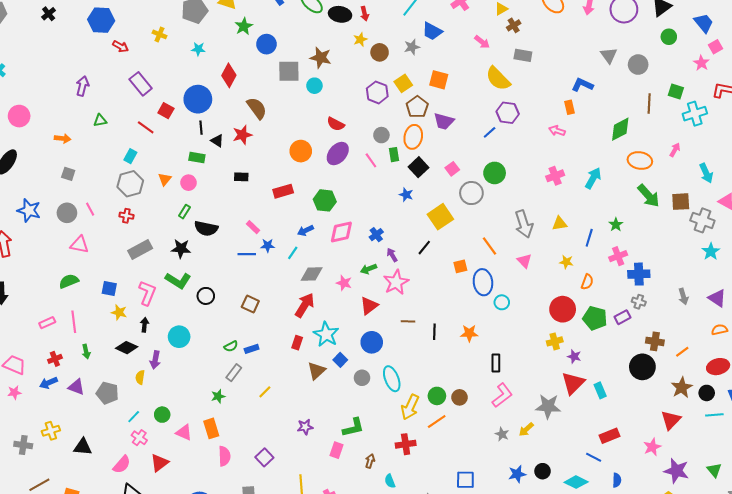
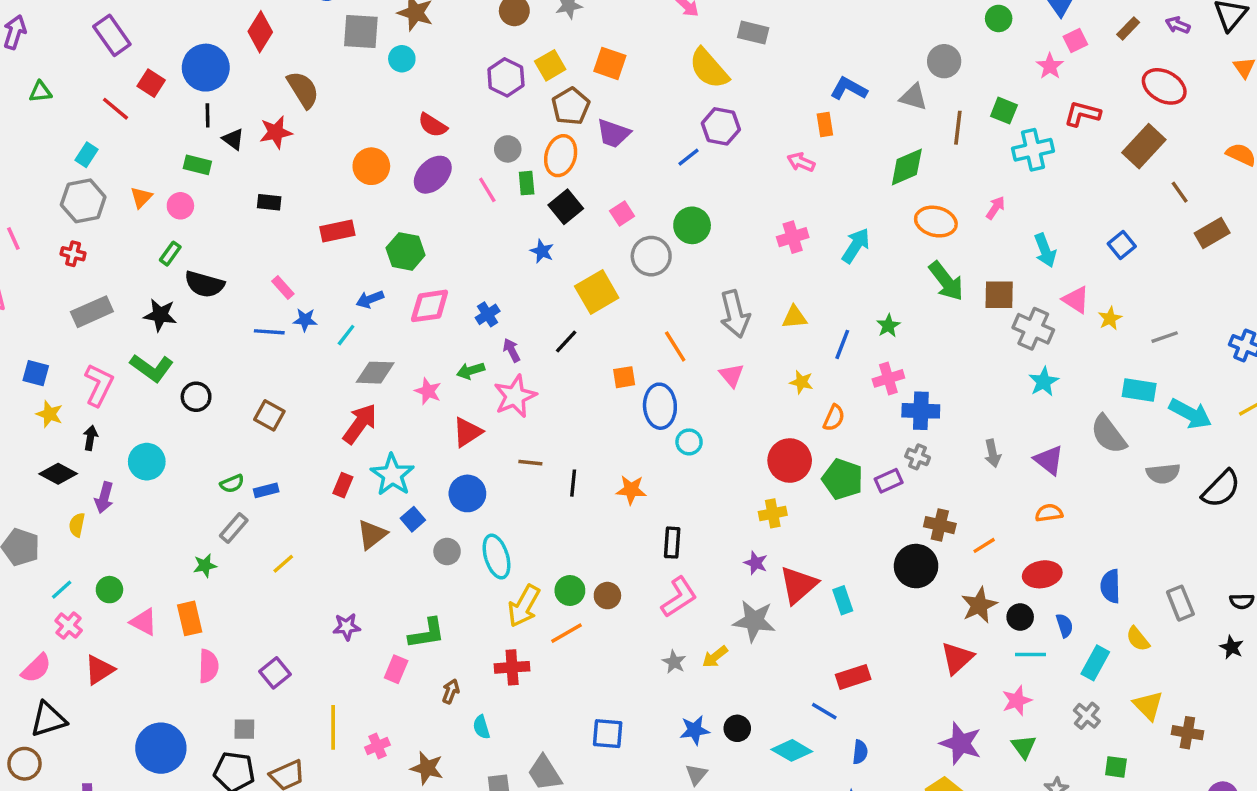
gray triangle: (609, 55) -> (913, 97), moved, turned -42
purple star: (574, 356) -> (756, 563), moved
pink star: (652, 447) -> (1017, 701), moved

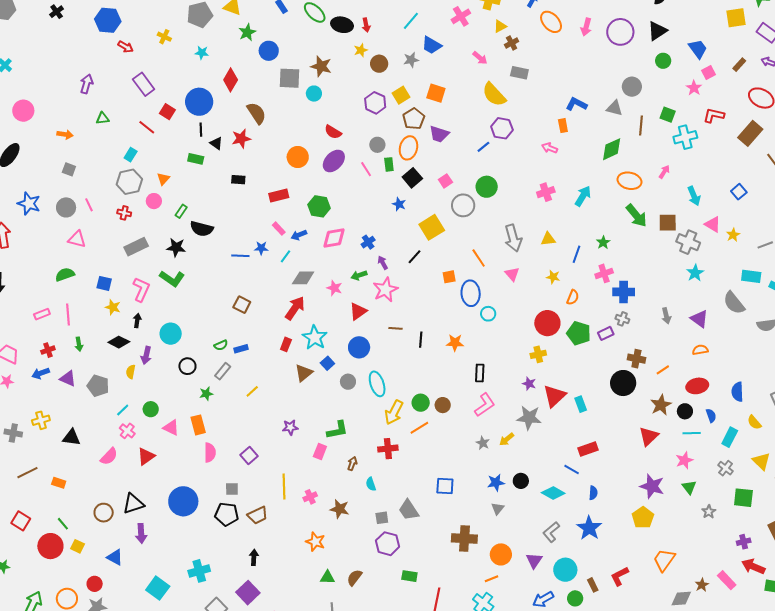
pink circle: (180, 206) -> (154, 201), moved
pink rectangle: (283, 287) -> (279, 229), moved
black circle: (196, 397) -> (187, 366), moved
black triangle: (48, 719) -> (133, 504), moved
green square: (1116, 767) -> (743, 498), size x1.5

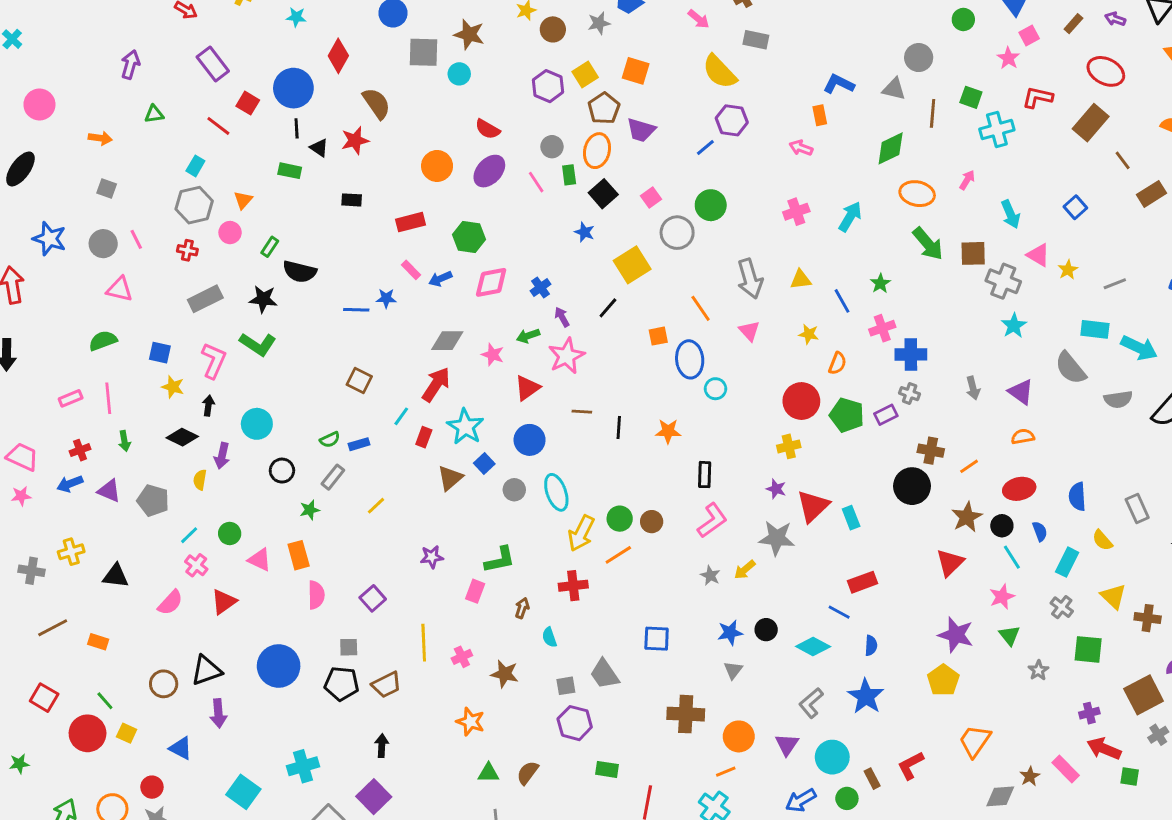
blue line: (577, 254) -> (842, 301), turned -48
cyan line: (285, 256) -> (401, 416), moved
cyan line: (692, 433) -> (1012, 557), turned 60

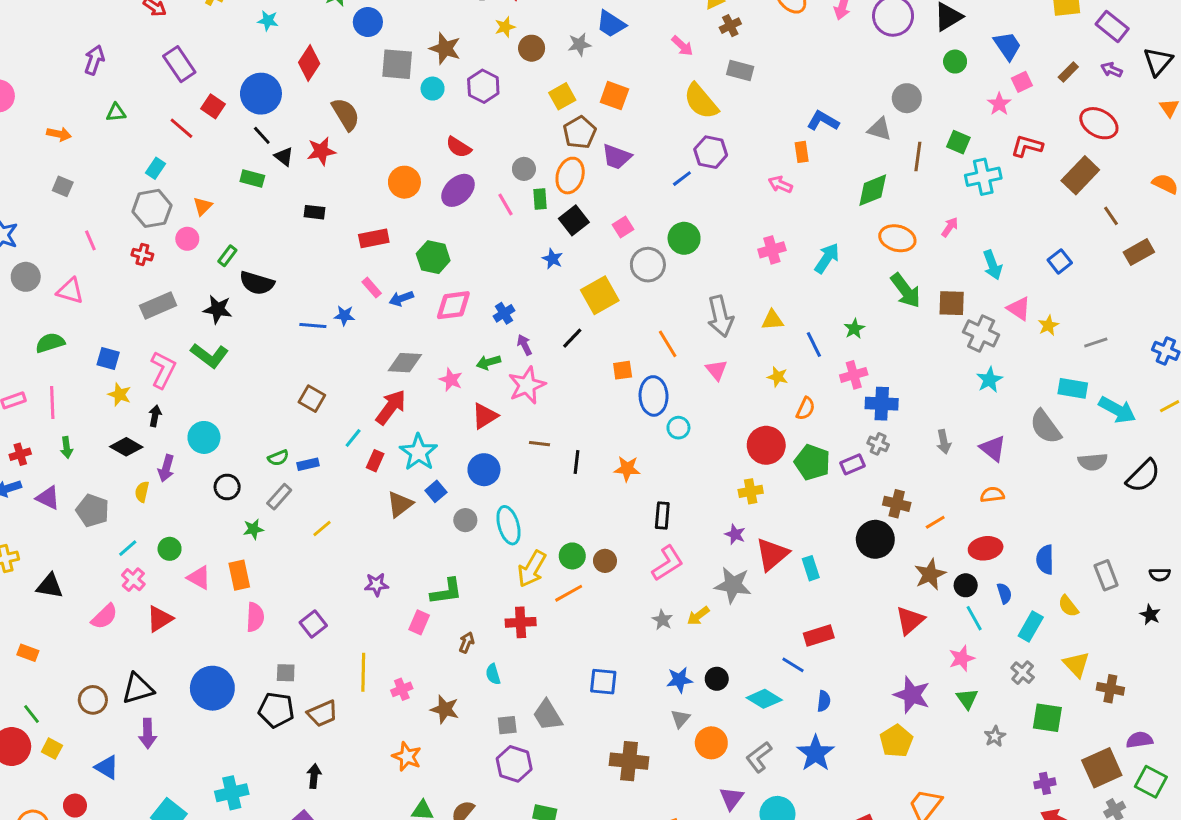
purple hexagon: (548, 86) -> (483, 86), moved
black line: (297, 128) -> (262, 135), turned -42
gray circle: (103, 244) -> (26, 277), moved
orange circle: (739, 736) -> (711, 743), moved

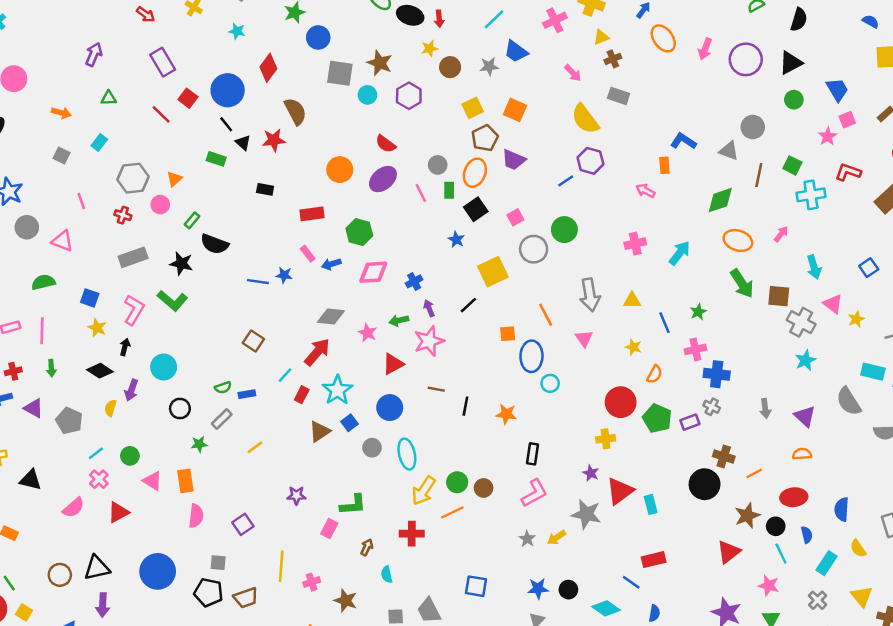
cyan rectangle: (155, 168) -> (99, 143), moved
pink star: (962, 658) -> (769, 585), turned 30

